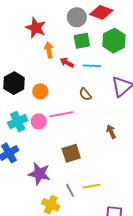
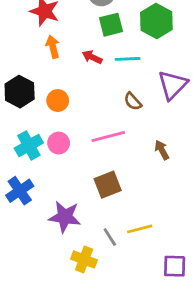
orange arrow: (49, 50) -> (53, 47), moved
brown semicircle: (85, 94) -> (133, 101), moved
pink line: (61, 114) -> (108, 137), moved

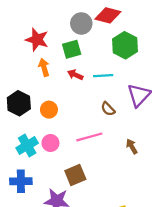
green square: (111, 25) -> (72, 49), moved
brown square: (108, 185) -> (75, 175), moved
blue cross: (20, 191) -> (21, 181), turned 35

